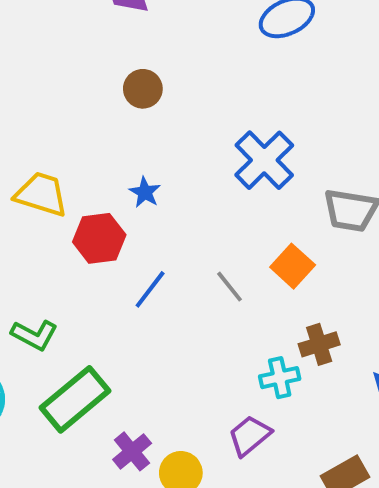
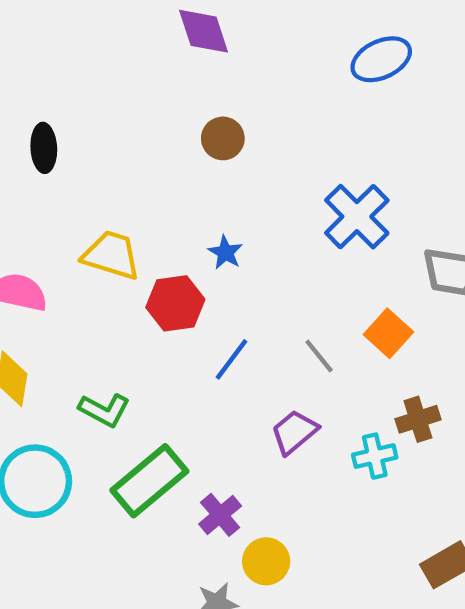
purple trapezoid: (250, 436) -> (294, 432), moved
purple cross: (132, 451) -> (220, 515), moved

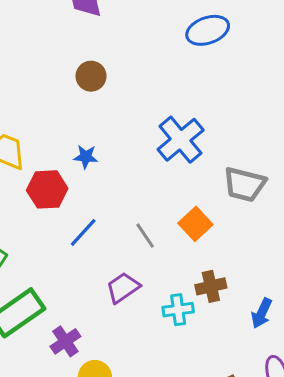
blue star: (225, 252) -> (86, 157), turned -30

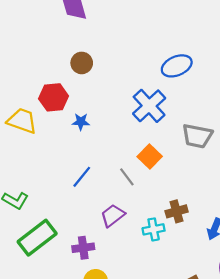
blue ellipse: (208, 30) -> (177, 66), moved
red hexagon: (47, 189) -> (54, 97), moved
orange square: (195, 224) -> (150, 157), moved
purple cross: (65, 341) -> (83, 248), moved, turned 30

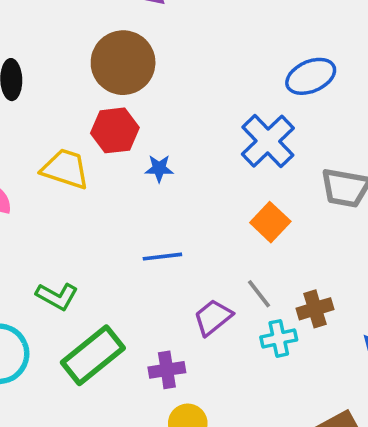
brown circle: (82, 63) -> (123, 63), moved, size x1.8
blue line: (82, 177) -> (162, 257), turned 45
gray line: (127, 177) -> (259, 294), moved

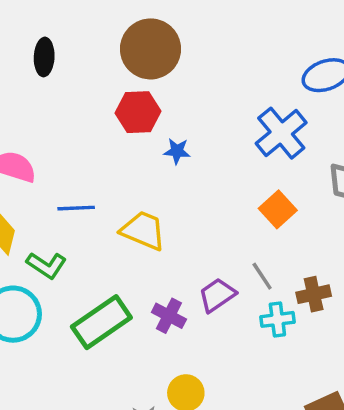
yellow trapezoid: (65, 169) -> (143, 230), moved
blue line: (162, 257) -> (76, 208), moved
green L-shape: (57, 296) -> (46, 265), moved
purple cross: (167, 370) -> (169, 316), moved, turned 32

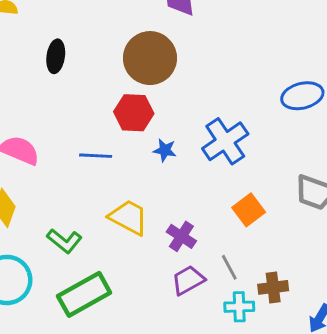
blue cross: (281, 133) -> (225, 141), moved
blue line: (76, 208) -> (96, 156), moved
green L-shape: (46, 265) -> (64, 241), moved
purple cross: (169, 316) -> (181, 236), moved

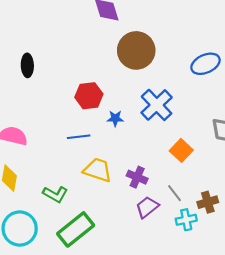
brown circle: (150, 58) -> (136, 50), moved
blue line: (96, 156) -> (79, 137), moved

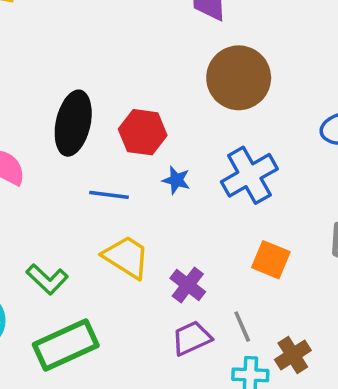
black ellipse: (27, 65) -> (73, 123), moved, size x1.6
orange square: (181, 150) -> (271, 260), turned -35
brown cross: (208, 202) -> (293, 355), turned -30

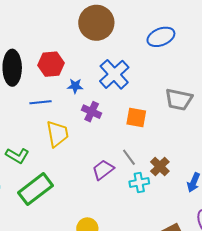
yellow trapezoid: (126, 257) -> (57, 134), turned 60
purple cross: (188, 285) -> (92, 112), moved

